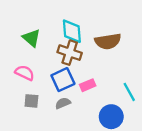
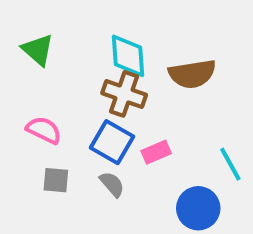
green triangle: (31, 38) -> (38, 50), moved
blue square: (63, 80) -> (112, 142), turned -35
gray semicircle: (63, 103) -> (112, 184), turned 72

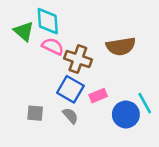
cyan diamond: (128, 56) -> (48, 21), moved
pink semicircle: (44, 130) -> (53, 46), moved
blue circle: (198, 208) -> (126, 114), moved

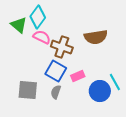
cyan diamond: (48, 21) -> (38, 17), turned 40
gray square: (35, 113) -> (28, 90), size x1.5
gray semicircle: (70, 116) -> (56, 92), turned -120

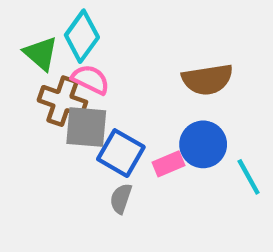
brown cross: (62, 47) -> (62, 101), moved
gray square: (28, 90) -> (86, 127), moved
blue circle: (100, 91) -> (203, 144), moved

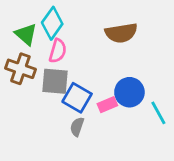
pink semicircle: (91, 79) -> (58, 51), turned 80
brown semicircle: (207, 79) -> (121, 33), moved
brown cross: (62, 101) -> (20, 69), moved

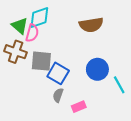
cyan diamond: (52, 23) -> (39, 18), turned 35
pink semicircle: (58, 51) -> (32, 33), moved
pink rectangle: (107, 105) -> (79, 107), moved

